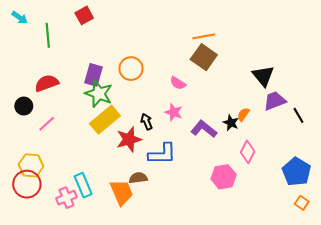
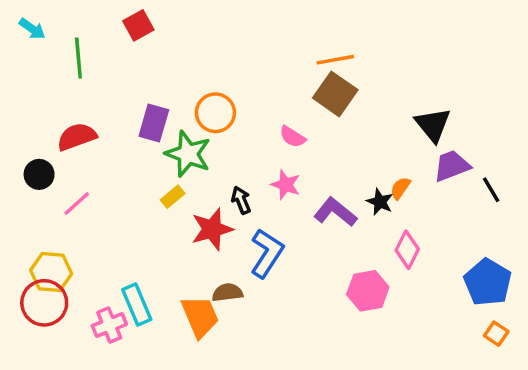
green star: (99, 94) -> (188, 154), moved
yellow rectangle: (105, 120) -> (173, 197), size x0.5
blue L-shape: (162, 154) -> (267, 253), turned -56

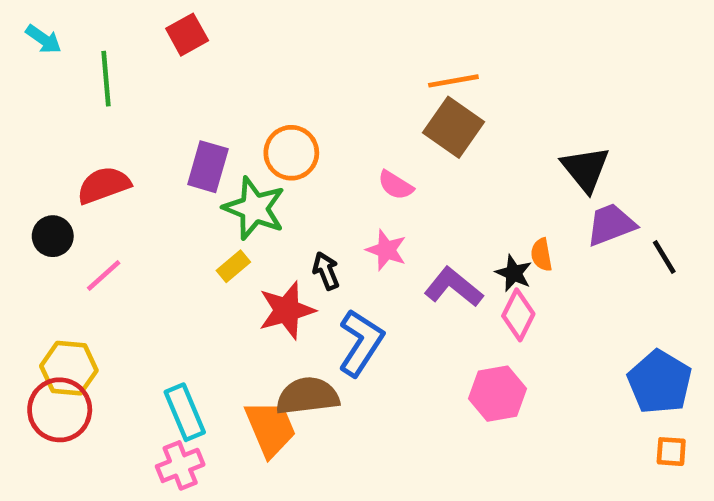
orange semicircle: (400, 188) -> (541, 255), turned -45
pink diamond: (407, 250) -> (518, 315), moved
brown semicircle: (227, 293) -> (308, 396), size x1.5
pink cross: (109, 325) -> (180, 465), moved
orange square: (496, 334) -> (671, 452), turned -30

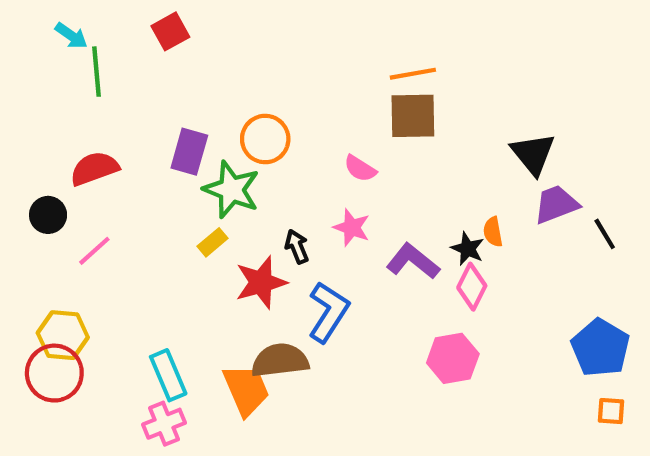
cyan arrow: (43, 39) -> (71, 36), moved
brown square: (453, 127) -> (413, 116), turned -36

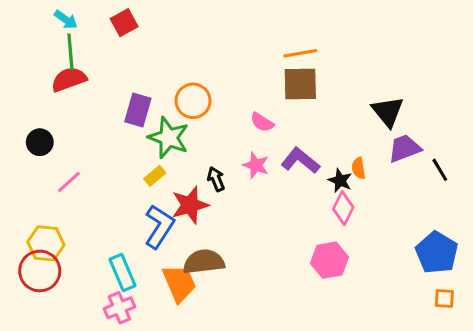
cyan arrow: (71, 36) -> (66, 20), moved
red semicircle: (94, 169) -> (69, 79), moved
black circle: (48, 215) -> (40, 142), moved
purple L-shape: (413, 261) -> (300, 161), moved
blue L-shape: (328, 312) -> (159, 227), moved

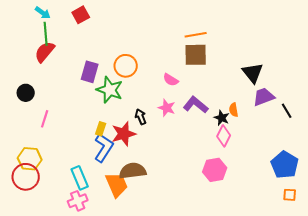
red semicircle: (69, 79) -> (45, 52), turned -30
yellow rectangle: (155, 176) -> (101, 129), moved, turned -32
pink line: (69, 182) -> (45, 119), turned -30

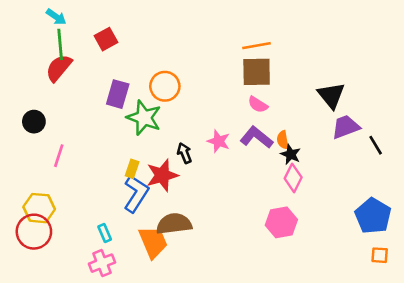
red square: (81, 15) -> (106, 39), moved
pink semicircle: (171, 80) -> (258, 105), moved
orange semicircle: (234, 110) -> (283, 140), moved
cyan rectangle: (80, 178) -> (105, 233), size x0.6

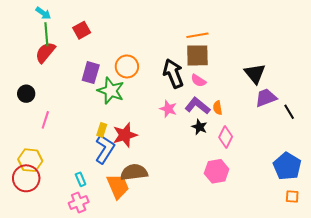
black arrow: (185, 153) -> (173, 74), moved, size x1.8
black star: (291, 154) -> (199, 127), moved

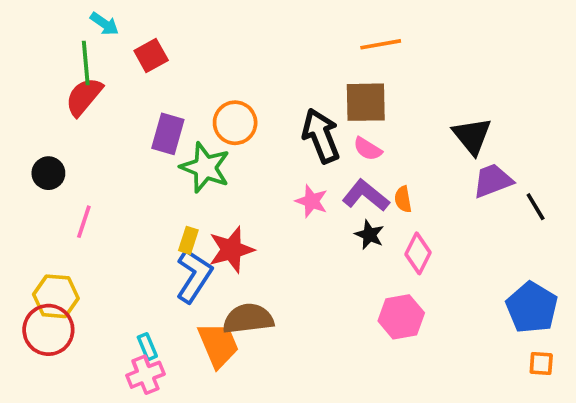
cyan arrow: (43, 13) -> (104, 24), moved
orange line: (197, 35) -> (381, 44), moved
cyan rectangle: (81, 179) -> (147, 347), moved

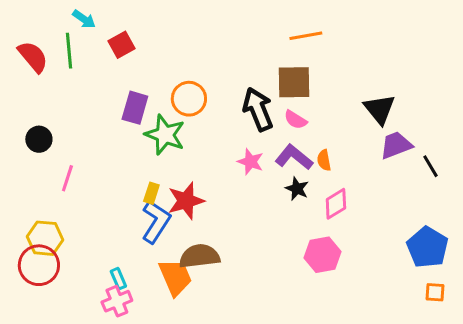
red semicircle: (84, 97) -> (33, 57), moved, turned 100
pink diamond: (418, 253) -> (336, 204), turned 32

